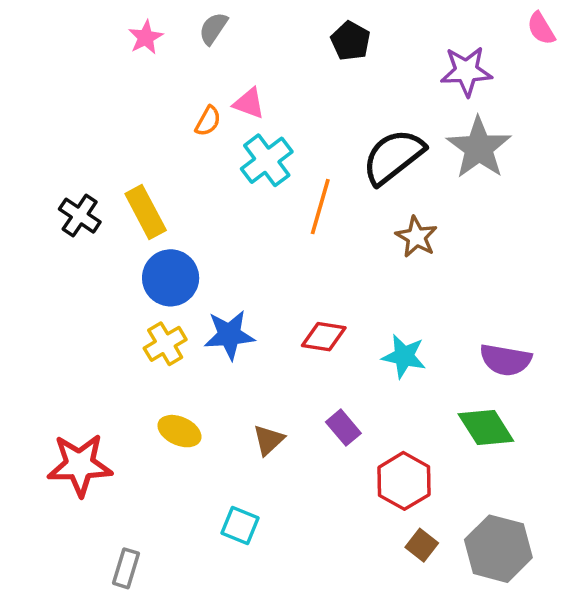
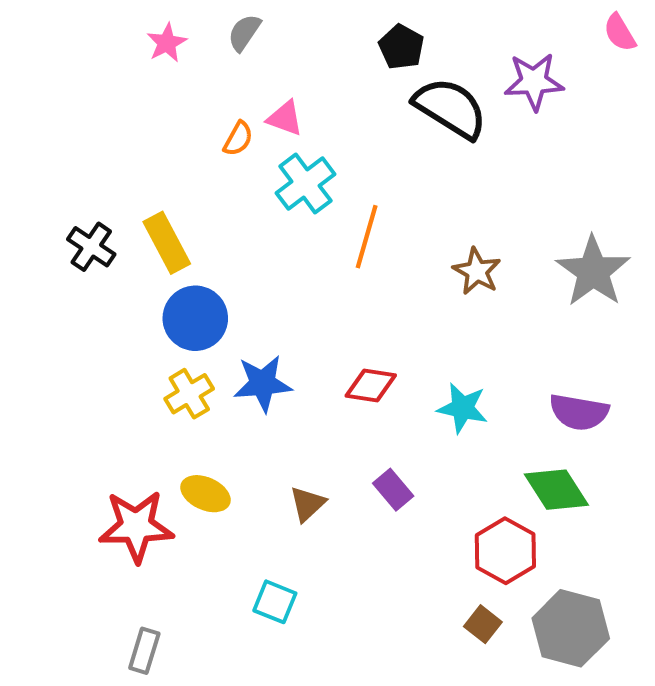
gray star: (479, 148) -> (593, 271), moved
black semicircle: (393, 157) -> (450, 108), moved, turned 70
red star: (80, 465) -> (136, 526), moved
red hexagon: (404, 481) -> (505, 551), moved

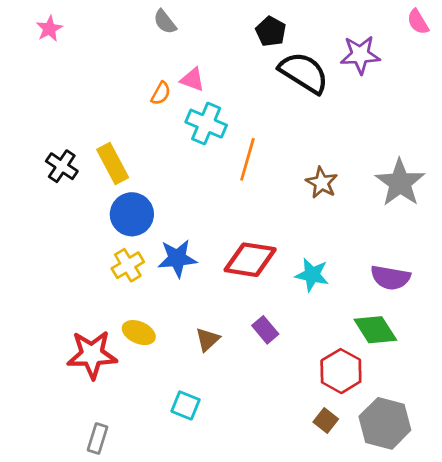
gray semicircle: (244, 33) -> (165, 22), turned -72
pink star: (167, 43) -> (49, 29), moved
cyan cross: (305, 184) -> (206, 124), turned -30
red diamond: (371, 386) -> (250, 260), size x1.5

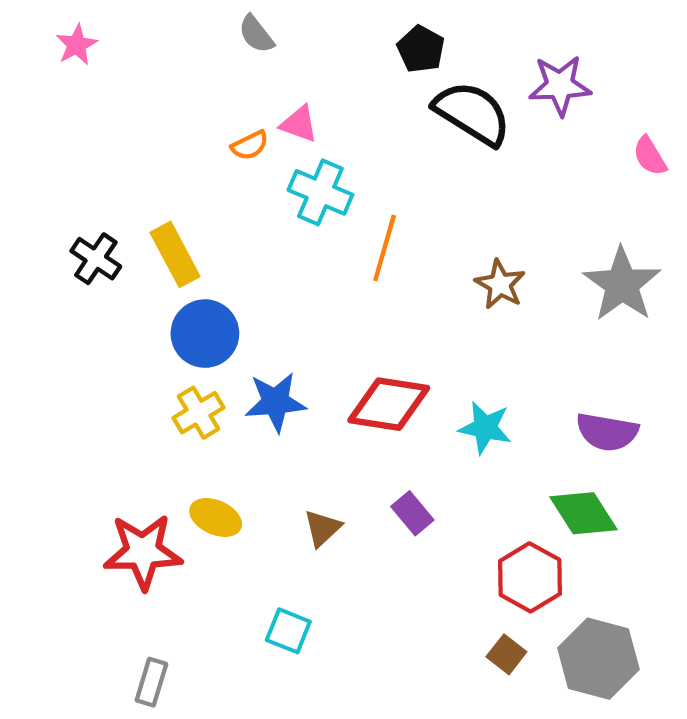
pink semicircle: (418, 22) -> (650, 156), moved
orange semicircle: (161, 93) -> (250, 145), turned 35

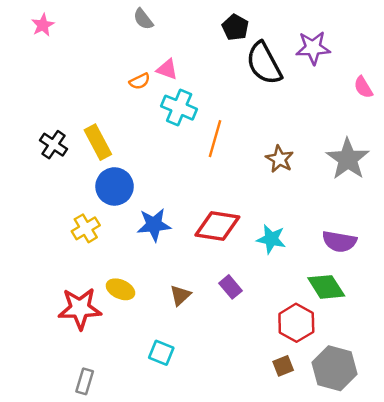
black semicircle: (472, 113) -> (264, 63), turned -150
yellow cross: (198, 413) -> (86, 228), moved
brown square: (506, 654) -> (283, 366), turned 30

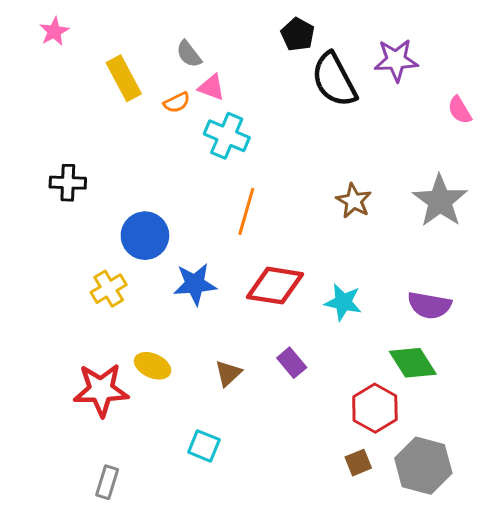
gray semicircle: (143, 19) -> (189, 54), moved
orange line: (215, 139) -> (246, 211), moved
yellow rectangle: (98, 142) -> (124, 78), moved
black cross: (54, 145) -> (68, 183), turned -32

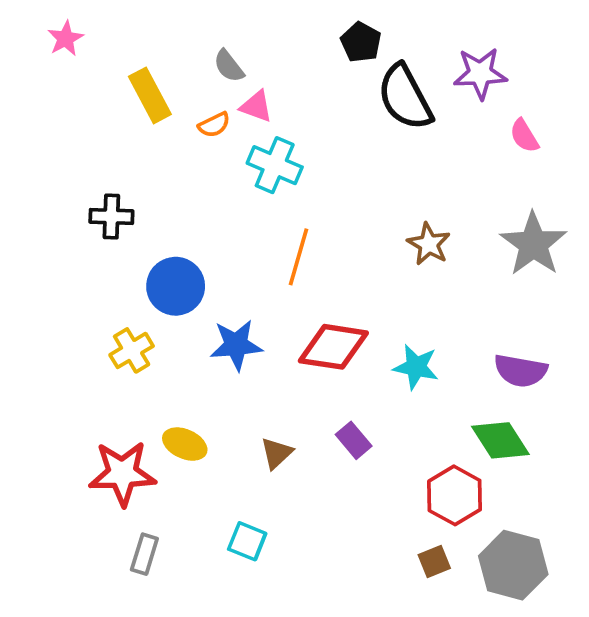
pink semicircle: (460, 110) -> (524, 136), moved
black cross: (68, 183) -> (111, 217), moved
gray rectangle: (107, 482) -> (144, 554), moved

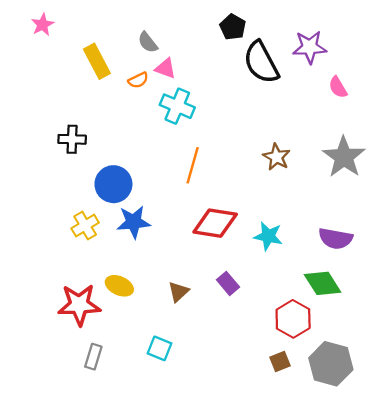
blue star: (236, 345) -> (134, 222), moved

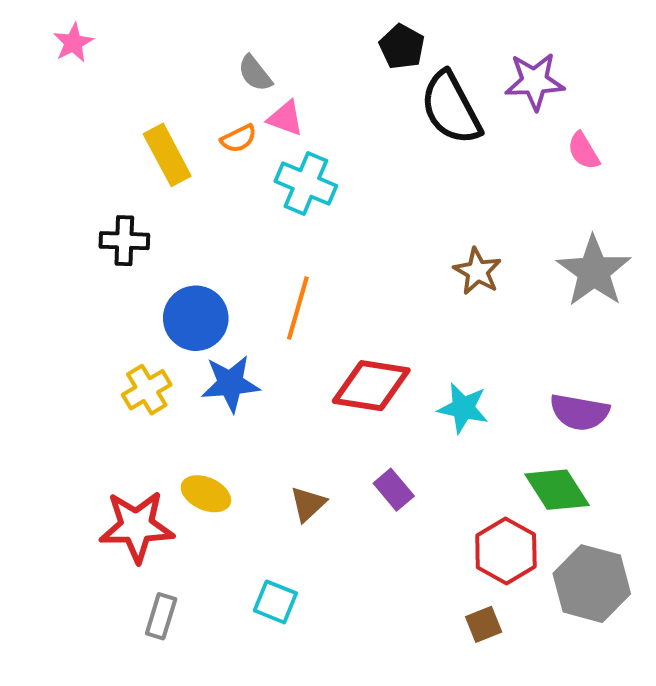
yellow rectangle: (97, 61) -> (167, 155), moved
orange line: (193, 165) -> (298, 308), moved
gray hexagon: (331, 364) -> (592, 584), moved

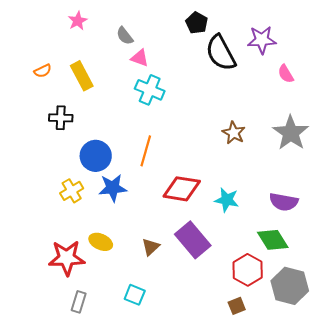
pink star: (73, 43) -> (78, 21), moved
orange semicircle: (239, 139) -> (43, 71), moved
purple rectangle: (394, 490) -> (193, 240), size x1.8

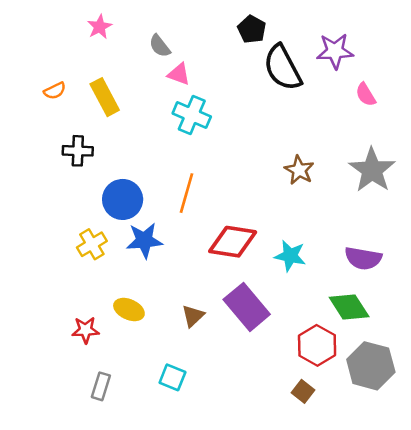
red star: (67, 258) -> (85, 330), size x0.6
brown square: (237, 306) -> (303, 391), turned -30

